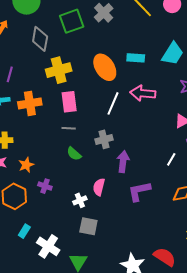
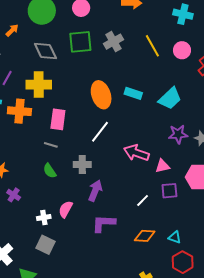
gray diamond: (40, 39) -> (45, 51), turned -50
yellow cross: (59, 70) -> (39, 85), moved
pink arrow: (143, 93) -> (136, 153), moved

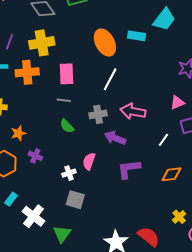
cyan trapezoid: (170, 98) -> (164, 19), moved
pink arrow: (136, 153) -> (133, 111), moved
purple arrow: (95, 191) -> (115, 138), turned -80

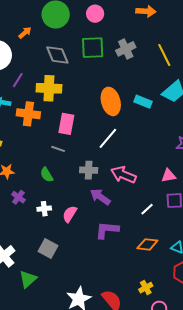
green semicircle: (67, 126) -> (47, 175), moved
white cross: (69, 173) -> (44, 209), moved

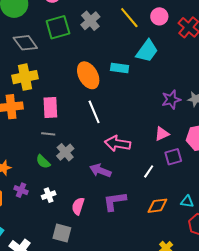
white line: (108, 138) -> (94, 112), turned -50
gray cross: (89, 170) -> (65, 152), moved, turned -30
pink semicircle: (70, 214) -> (78, 206), moved

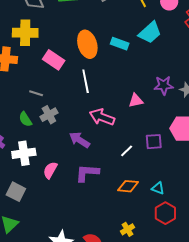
pink rectangle: (50, 108) -> (54, 60), moved, turned -65
pink triangle: (162, 134) -> (136, 101), moved
white cross: (49, 195) -> (24, 153), size x1.6
gray square: (62, 233) -> (16, 192), moved

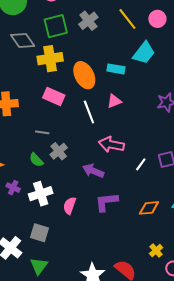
yellow cross: (25, 33) -> (50, 59), moved
pink triangle: (136, 101) -> (114, 101), moved
white line: (127, 151) -> (141, 164), moved

